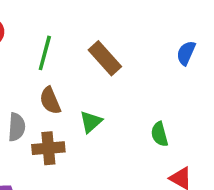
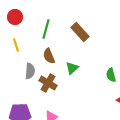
brown cross: (48, 148) -> (48, 83), turned 36

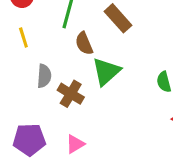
brown semicircle: (49, 56) -> (84, 43), moved
green triangle: (72, 68) -> (106, 72), size x1.5

